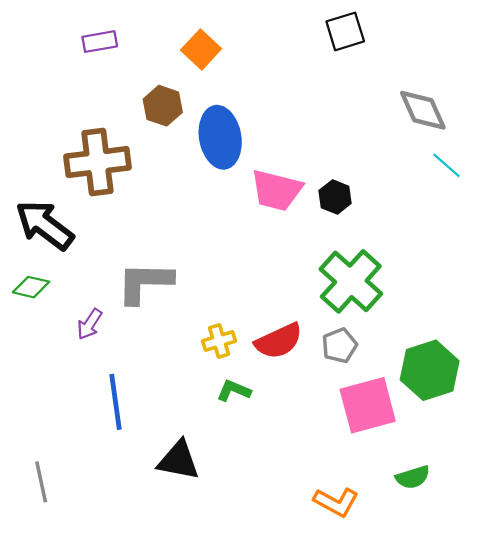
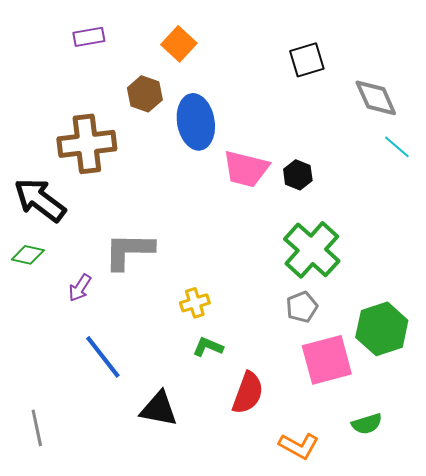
black square: (345, 31) -> (307, 60), moved
red semicircle: (279, 341) -> (248, 393), moved, turned -45
blue line: (115, 402) -> (103, 357), turned -30

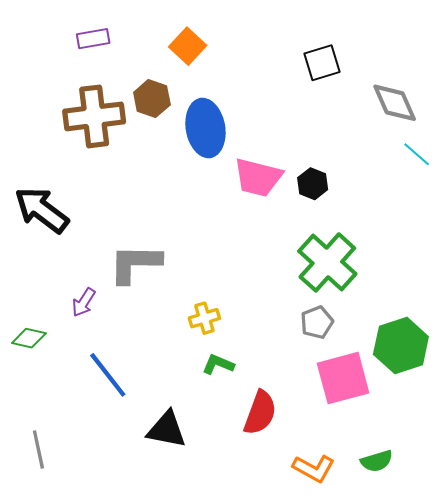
brown cross: (87, 144) -> (94, 116), moved
green diamond: (28, 255) -> (29, 338), moved
green semicircle: (367, 424) -> (377, 461), moved

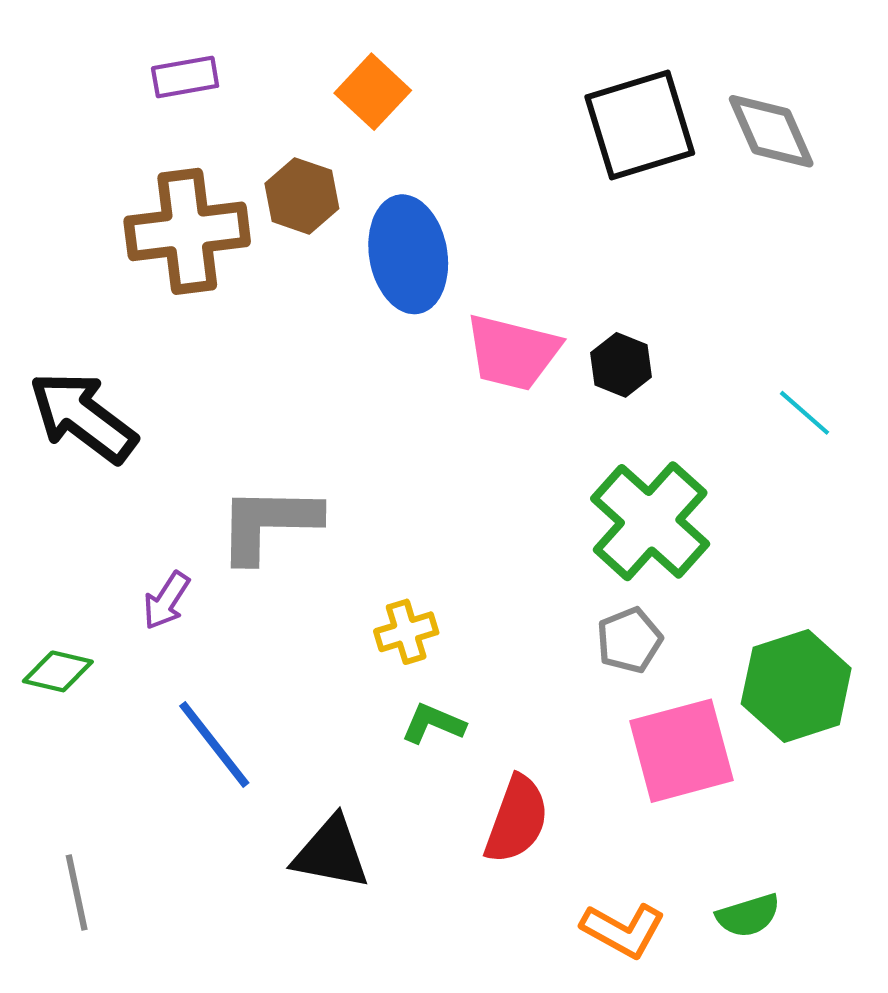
black square: (322, 63) -> (640, 125), size x1.5
gray diamond: (395, 103) -> (771, 131), moved
cyan line: (417, 154) -> (804, 413), moved

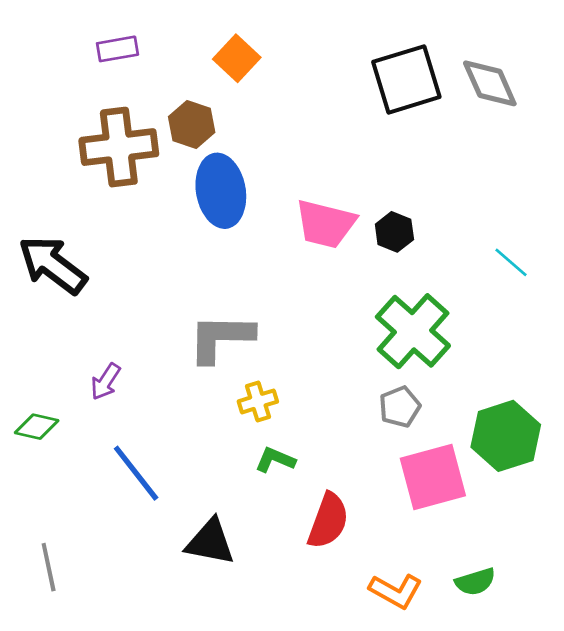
blue ellipse: (408, 254) -> (221, 191), moved
gray L-shape: (268, 523) -> (221, 338), moved

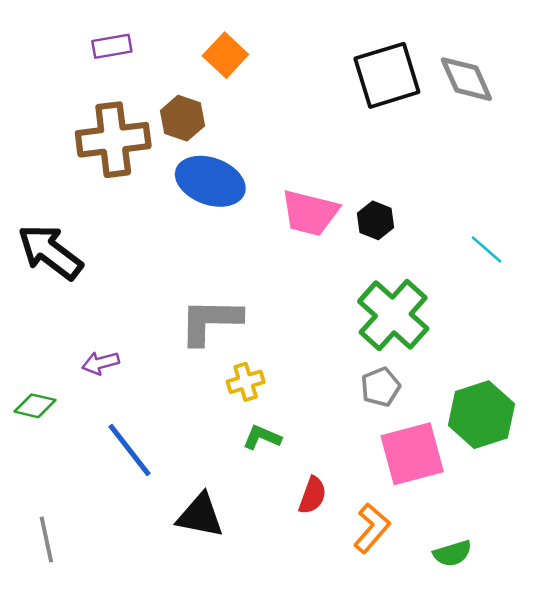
blue ellipse: (221, 191) -> (210, 181), turned -60
purple arrow: (106, 382) -> (101, 363), turned 42
red semicircle: (328, 521) -> (312, 495), size x0.7
orange L-shape: (396, 591) -> (372, 528), moved, turned -78

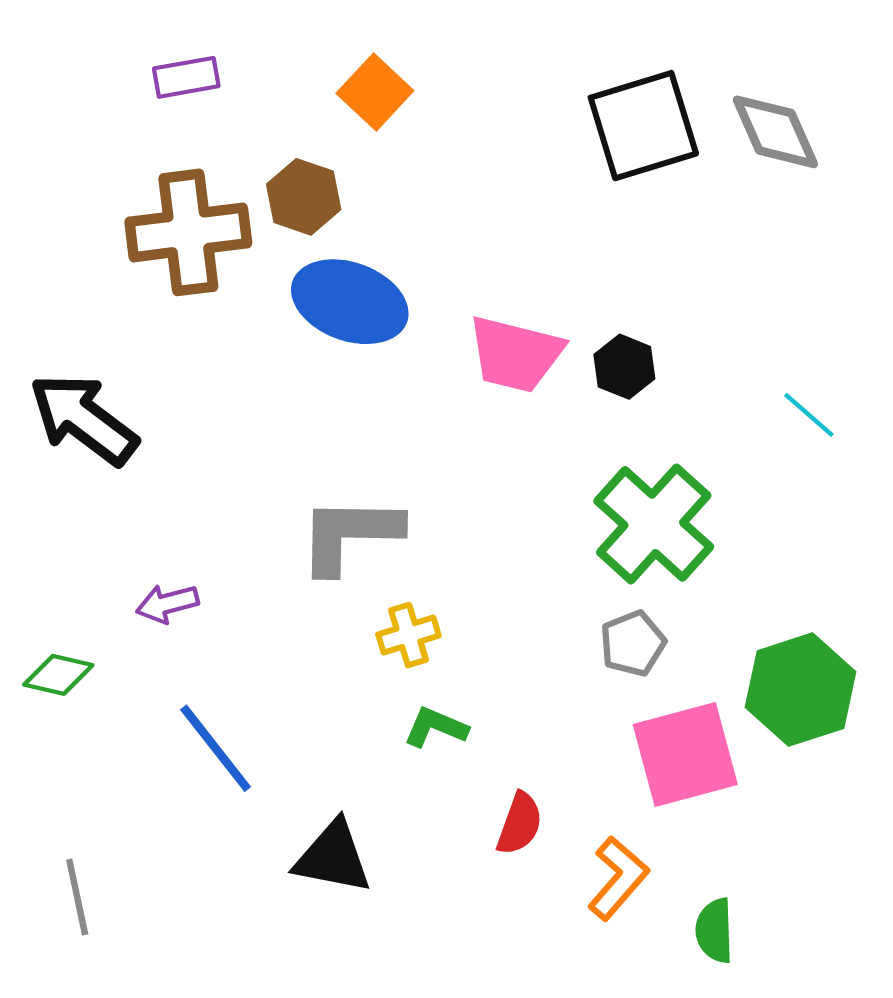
green semicircle: (452, 553) -> (715, 931), moved, turned 105

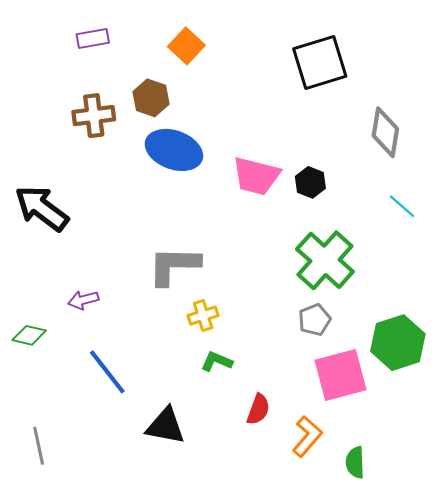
gray diamond: (775, 132) -> (385, 132), moved, turned 33
brown cross: (188, 232) -> (94, 116), size x0.7

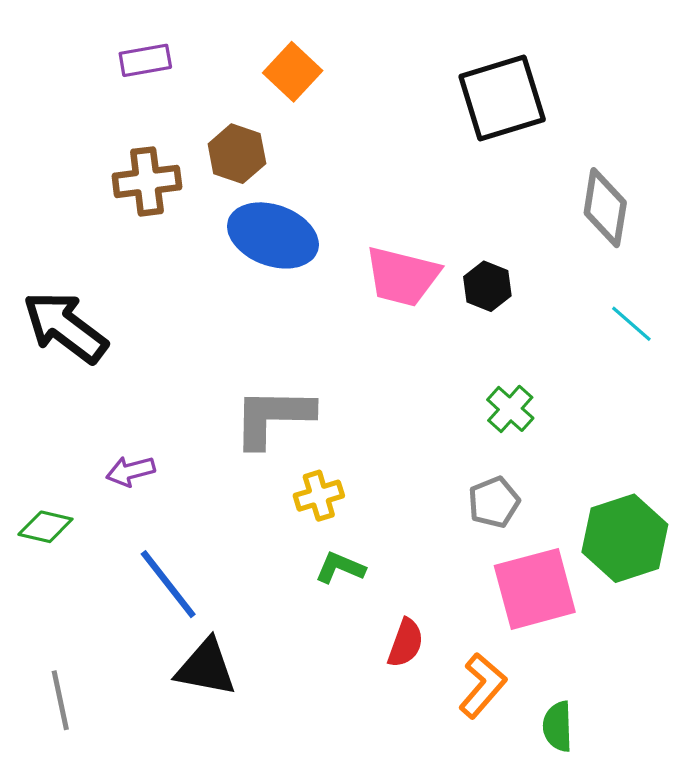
green cross: (325, 260) -> (510, 409), size x0.5
black triangle: (166, 426) -> (206, 668), moved

